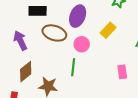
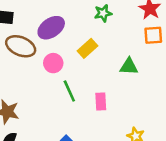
purple ellipse: (78, 16) -> (51, 28), turned 30
green line: (73, 67) -> (69, 91), moved, turned -36

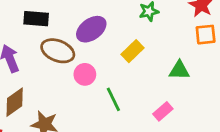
pink circle: (53, 63) -> (85, 74), moved
pink rectangle: (101, 102) -> (163, 111), moved, turned 54

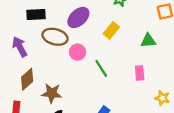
pink rectangle: (163, 111) -> (140, 73), turned -48

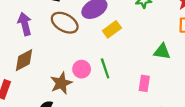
yellow rectangle: (111, 30) -> (112, 29), moved
pink circle: (78, 52) -> (82, 69), moved
brown star: (52, 93) -> (61, 83), moved, turned 30

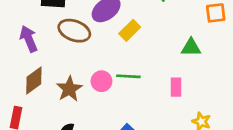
green line: (105, 68) -> (128, 76), turned -60
brown star: (61, 83) -> (69, 89), moved

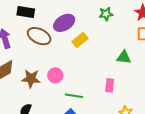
green line: (128, 76) -> (74, 96), moved
brown star: (69, 89) -> (31, 79), turned 30

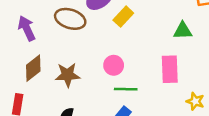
pink circle: (55, 75) -> (114, 65), moved
pink rectangle: (110, 85) -> (170, 69), size x1.5

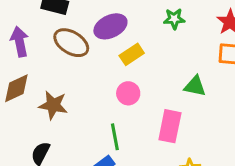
pink circle: (114, 65) -> (128, 93), moved
green line: (126, 89) -> (115, 137), turned 65

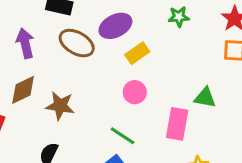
green triangle: (195, 86) -> (205, 98), moved
green line: (115, 137) -> (122, 136), turned -45

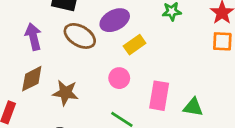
pink circle: (135, 92) -> (119, 78), moved
green triangle: (205, 98) -> (193, 107), moved
pink rectangle: (177, 124) -> (159, 96), moved

